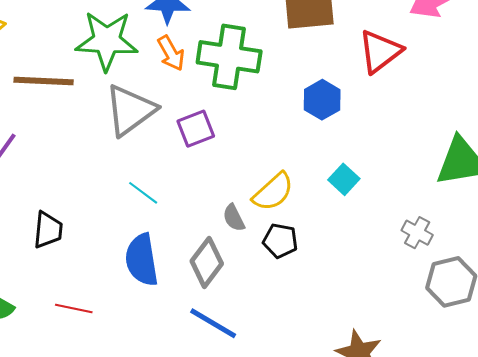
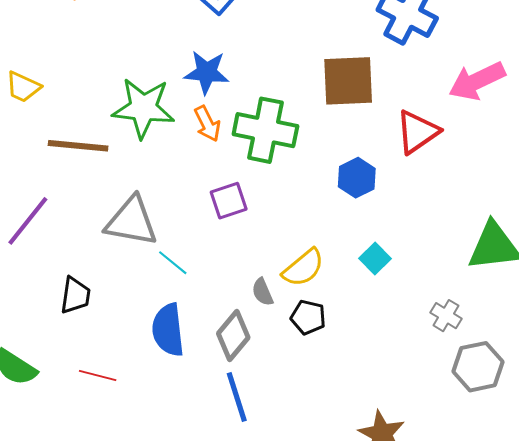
gray triangle: (130, 110) -> (131, 221), moved, turned 44
blue line: (213, 323) -> (237, 397), turned 39

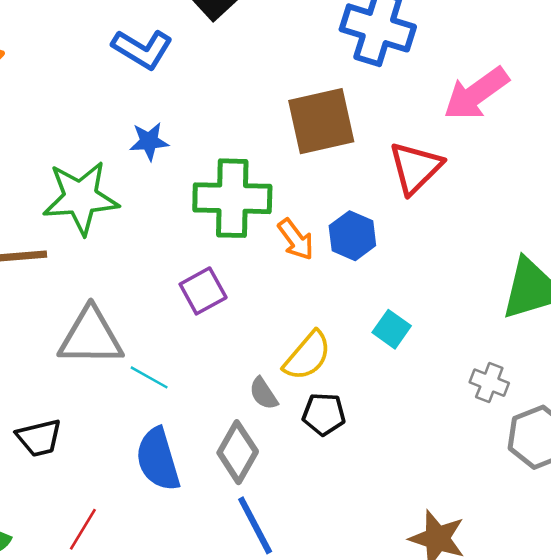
blue star: (207, 72) -> (149, 141), size x0.7
orange arrow: (207, 124) -> (296, 239), moved
black trapezoid: (75, 295) -> (39, 438), turned 78
red line: (98, 375) -> (83, 529), turned -63

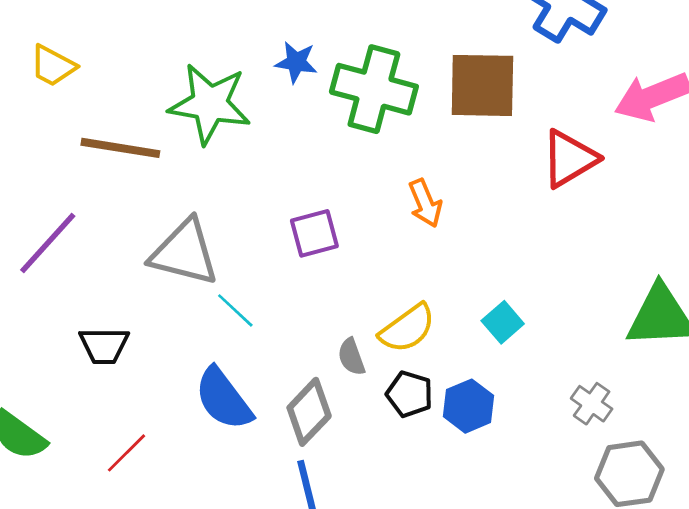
green cross: (232, 198) -> (374, 89), moved
blue hexagon: (352, 236) -> (468, 406), moved
blue semicircle: (158, 459) -> (223, 399), turned -34

